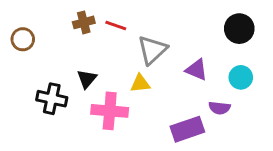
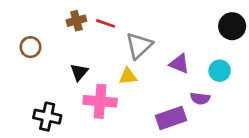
black circle: (239, 29) -> (232, 26), moved
brown circle: (23, 39) -> (30, 47), moved
black cross: (52, 99) -> (47, 117), moved

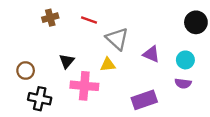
brown cross: (76, 21) -> (50, 18), moved
gray triangle: (139, 46) -> (117, 39), turned -35
brown circle: (30, 47) -> (26, 71), moved
purple semicircle: (200, 99) -> (183, 83), moved

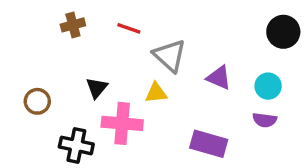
black cross: (40, 99) -> (76, 145), moved
purple rectangle: (144, 100) -> (209, 144), turned 35

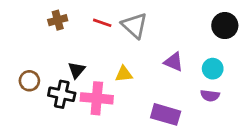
gray triangle: (170, 56) -> (135, 26), moved
black cross: (76, 145) -> (62, 94), moved

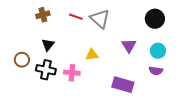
black circle: (225, 26) -> (155, 19), moved
purple triangle: (174, 62) -> (129, 46), turned 35
black triangle: (77, 70) -> (48, 45), moved
pink cross: (97, 98) -> (72, 73), size x0.7

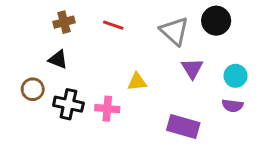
gray triangle: (100, 19) -> (174, 31), moved
black circle: (155, 19) -> (216, 21), moved
black triangle: (48, 45) -> (58, 59), moved, turned -48

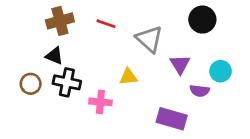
brown cross: (64, 22) -> (60, 21), size x1.4
gray triangle: (174, 31) -> (149, 39), moved
black cross: (68, 104) -> (67, 82), moved
purple semicircle: (233, 106) -> (200, 91), moved

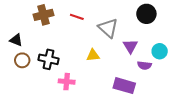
black triangle: (54, 56) -> (16, 40), moved
pink cross: (100, 102) -> (67, 82), moved

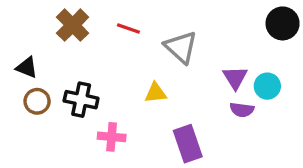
black circle: (146, 14) -> (283, 23), moved
brown cross: (43, 15) -> (73, 25), turned -30
purple triangle: (130, 46) -> (235, 78), moved
purple rectangle: (124, 86) -> (188, 144), moved, turned 55

